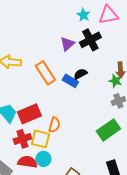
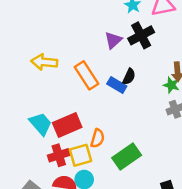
black semicircle: (80, 74) -> (129, 77), turned 144
green rectangle: (108, 130) -> (127, 157), moved
yellow square: (40, 139) -> (81, 155), turned -30

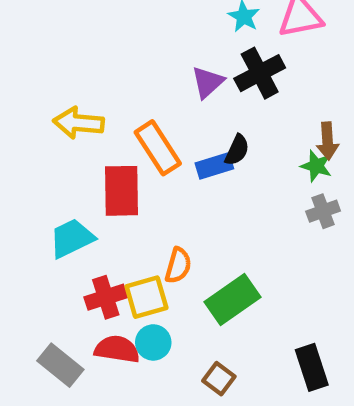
blue rectangle: (117, 85) -> (214, 166), turned -48
cyan trapezoid: (41, 124) -> (72, 238), turned -75
red rectangle: (67, 125) -> (122, 191), moved, turned -68

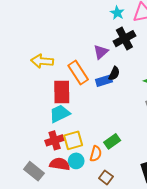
purple triangle: (208, 82) -> (101, 52), moved
cyan trapezoid: (72, 238) -> (60, 114), moved
orange semicircle: (178, 266) -> (96, 154), moved
green rectangle: (232, 299) -> (112, 141), size x0.7

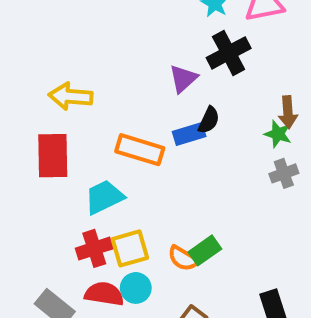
orange rectangle: (78, 72) -> (140, 150), moved, turned -40
red rectangle: (62, 92) -> (53, 156), moved
orange semicircle: (96, 154) -> (183, 258), moved, turned 105

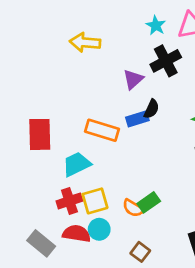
yellow arrow: (71, 96) -> (85, 42), moved

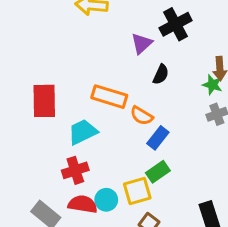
blue rectangle: (137, 119) -> (158, 138), moved, turned -35
yellow square: (95, 201) -> (137, 191), moved
orange semicircle: (133, 208) -> (142, 116), moved

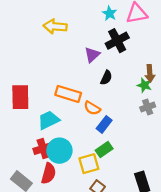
cyan circle: (106, 200) -> (59, 151), moved, size x1.5
red semicircle: (83, 204) -> (49, 173), turned 96

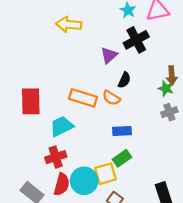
orange semicircle: (92, 108) -> (111, 98), moved
blue rectangle: (104, 124) -> (122, 131), turned 49
cyan circle: (59, 151) -> (84, 181), moved

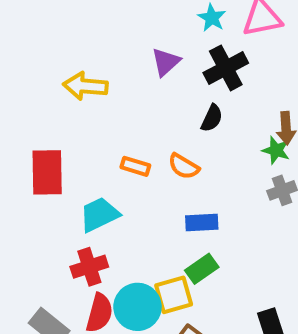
yellow arrow: (69, 24) -> (85, 86), moved
purple triangle: (109, 55) -> (166, 62), moved
black semicircle: (124, 80) -> (212, 118), moved
orange rectangle: (83, 98) -> (135, 166), size x0.6

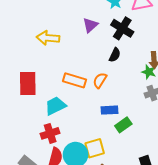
black cross: (226, 68) -> (122, 28), turned -30
orange rectangle: (135, 166) -> (74, 80), size x1.5
orange semicircle: (184, 166) -> (100, 80), turned 91
green rectangle: (202, 269) -> (123, 125), moved

